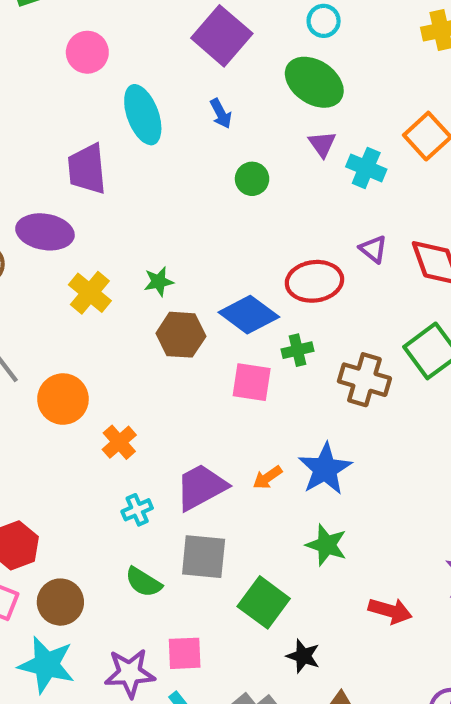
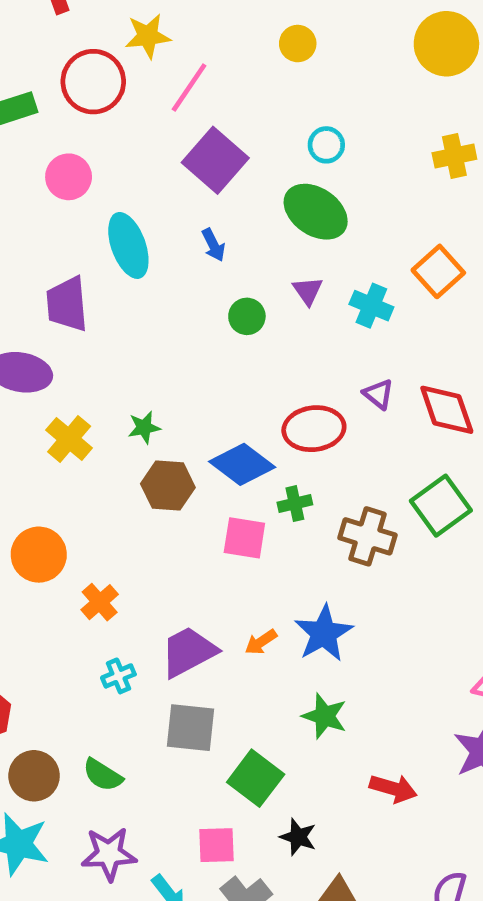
purple triangle: (322, 144) -> (308, 291), moved
green semicircle: (143, 582) -> (103, 775), moved
pink square: (185, 653) -> (217, 845), moved

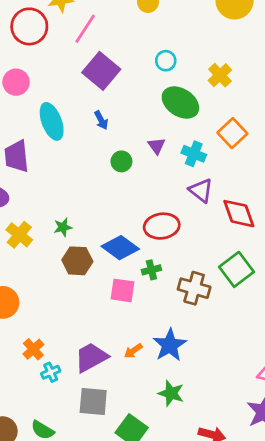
yellow cross: (454, 156) -> (220, 75), moved, turned -30
green ellipse: (316, 212) -> (180, 103), moved
purple triangle: (378, 394) -> (201, 190), moved, size x1.4
orange cross: (100, 602) -> (33, 349), moved

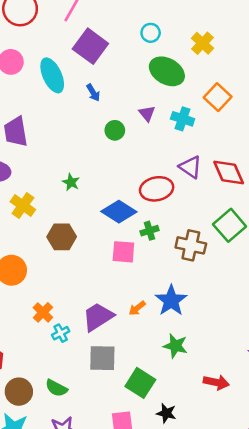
cyan ellipse: (52, 121) -> (52, 75), moved
purple triangle: (201, 190) -> (190, 167), moved
green star: (63, 227) -> (71, 182), moved, turned -30
brown hexagon: (77, 261) -> (62, 237), moved

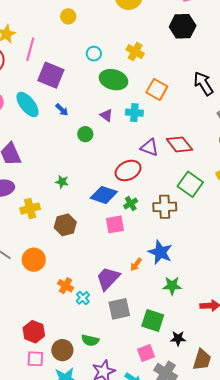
yellow cross: (23, 206) -> (30, 209), turned -36

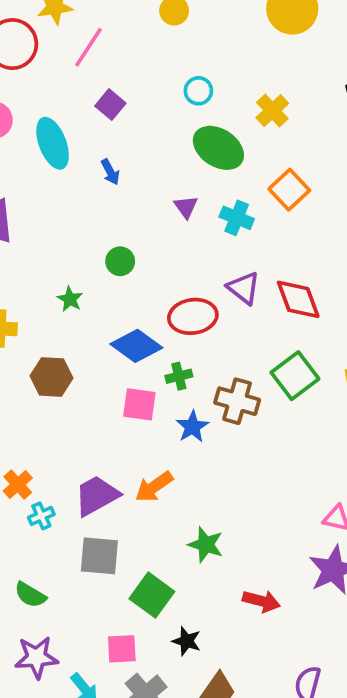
purple square: (51, 75) -> (110, 105), size x0.6
green circle: (85, 134) -> (120, 261), moved
blue star: (160, 252) -> (192, 427), moved, size x0.7
orange arrow: (136, 264) -> (154, 487), size x1.5

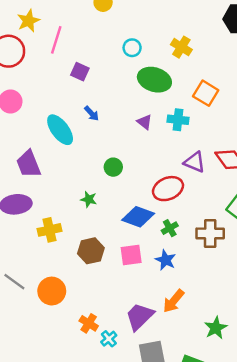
cyan ellipse: (53, 143) -> (60, 130), moved
pink square: (139, 404) -> (131, 255), moved
blue star: (192, 427) -> (166, 260), moved
green star: (206, 545) -> (216, 328), turned -30

